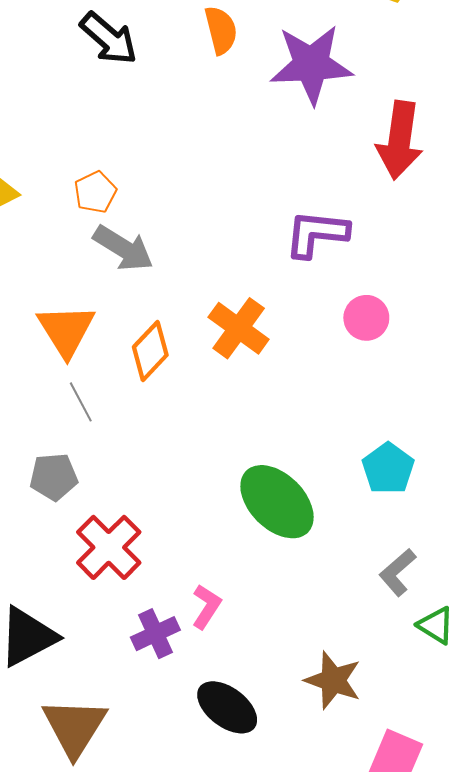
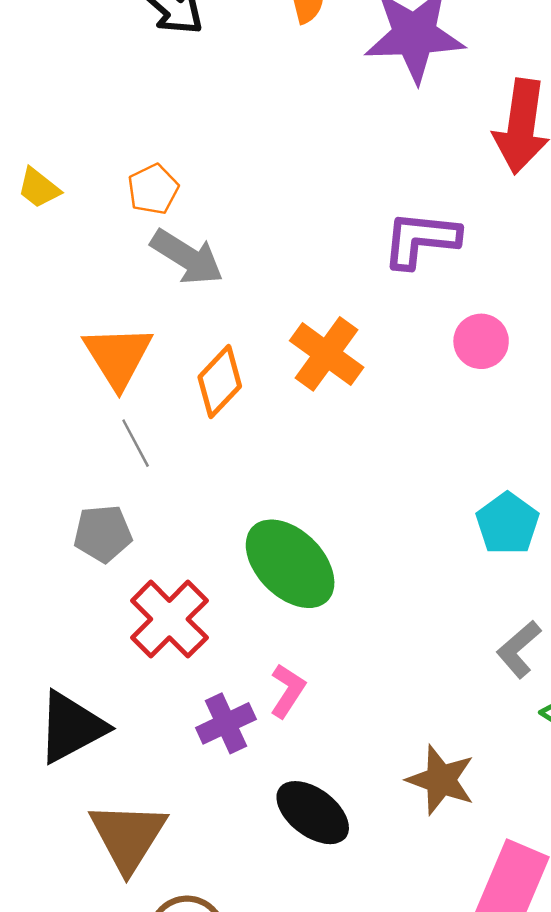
green ellipse: (277, 502) -> (290, 564), moved

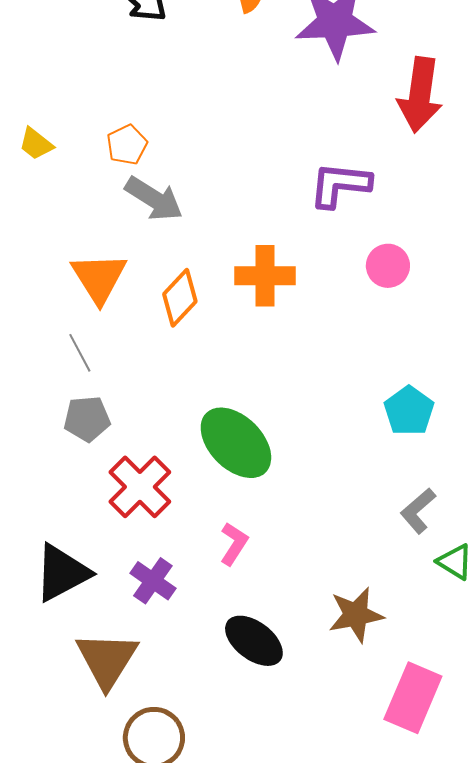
orange cross: (327, 354) -> (265, 276), turned -36
gray line: (136, 443) -> (80, 353), moved
purple cross: (226, 723) -> (153, 581), moved, turned -30
brown star: (441, 780) -> (356, 615), turned -30

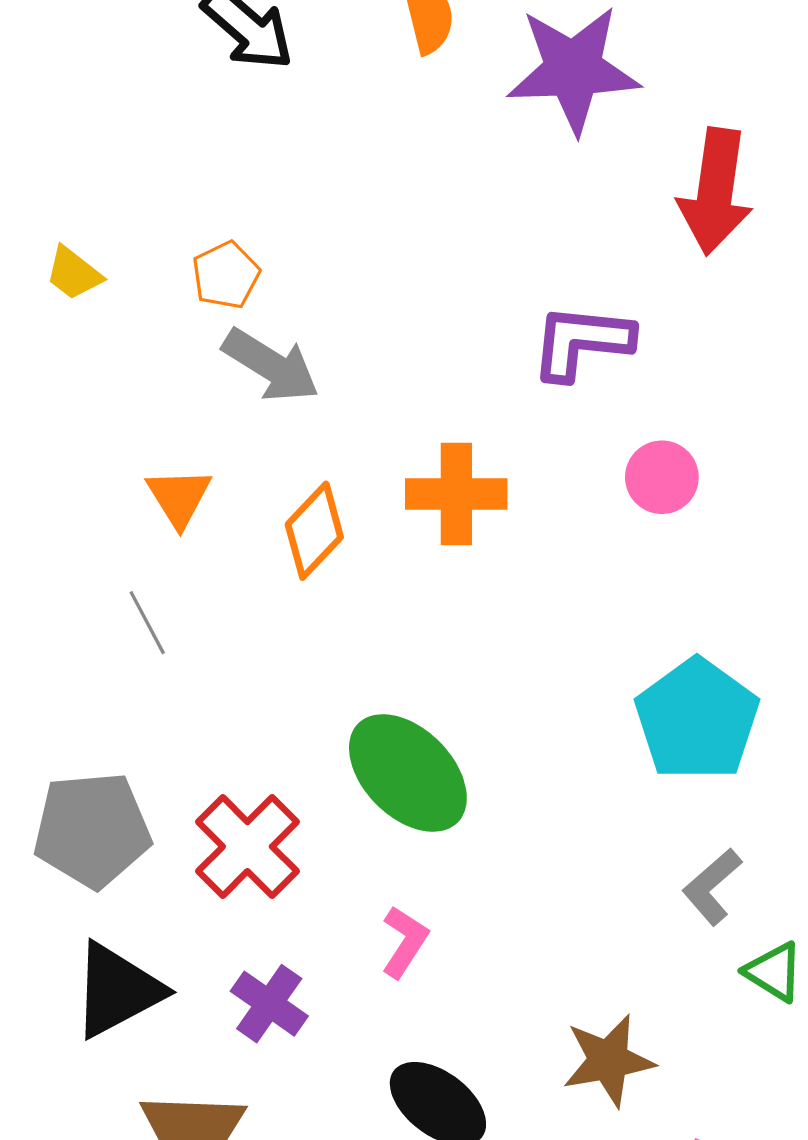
orange triangle: (99, 278) -> (179, 497), size x0.7
cyan pentagon: (409, 411) -> (697, 720), size x1.5
gray pentagon: (87, 419) -> (92, 830), moved, size x1.5

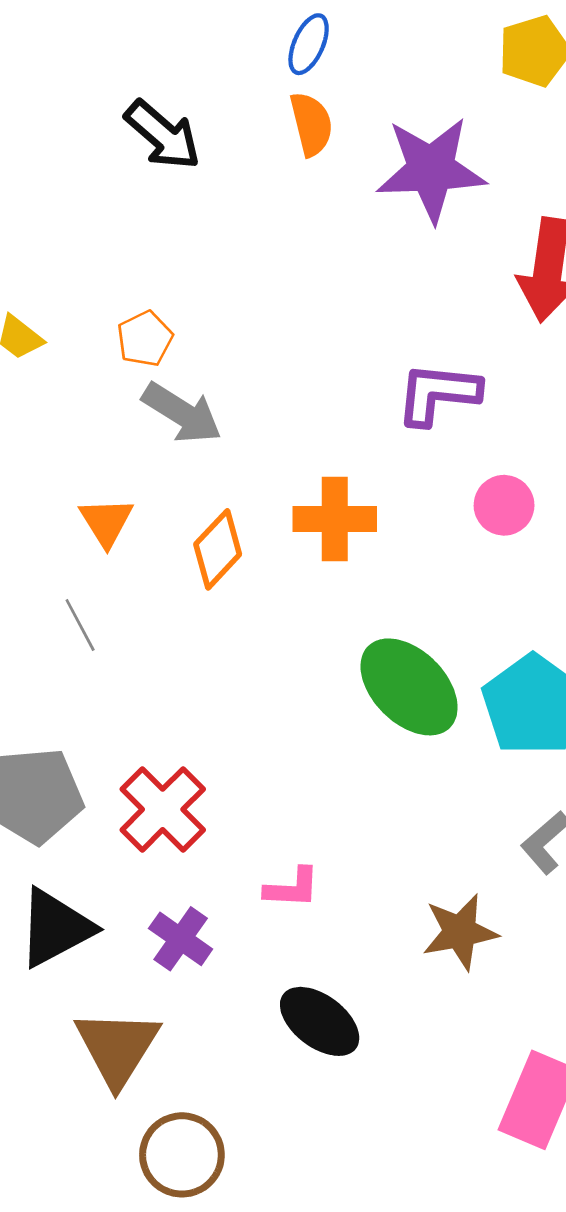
green ellipse: (408, 773) -> (409, 687), moved
pink L-shape: (405, 942) -> (292, 888), turned 60
brown star: (608, 1060) -> (460, 932), moved

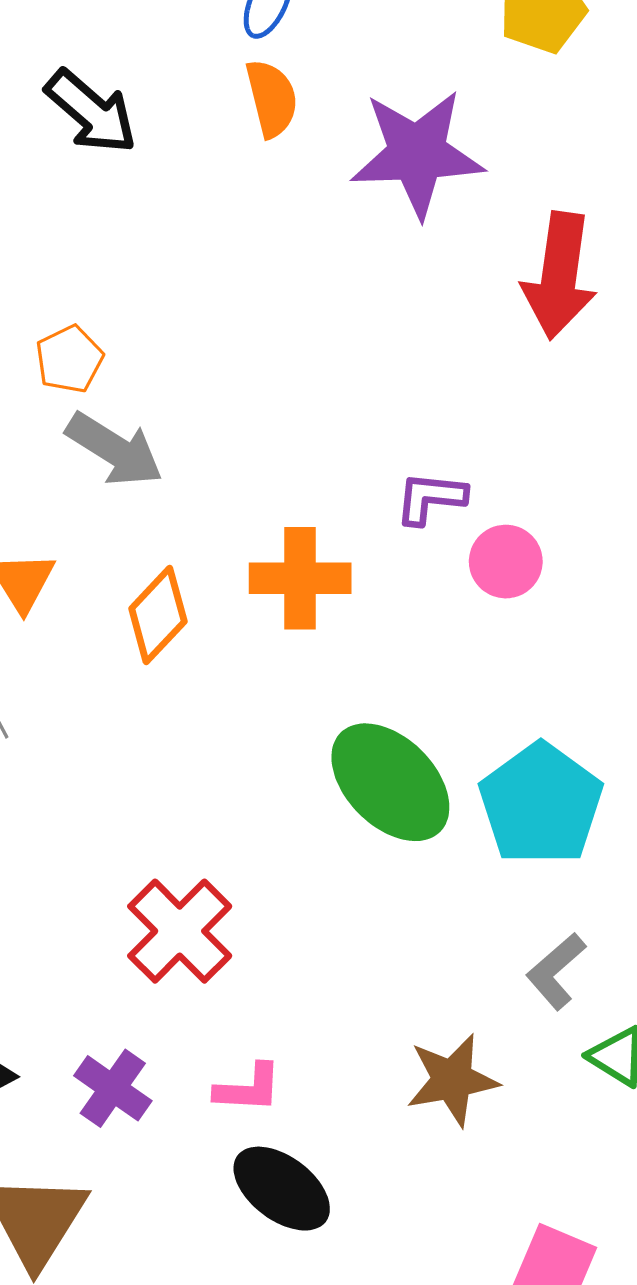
purple L-shape: (438, 394) -> (431, 498), moved, size x0.7
red cross: (163, 809) -> (180, 931), moved
pink L-shape: (292, 888) -> (248, 1088), moved

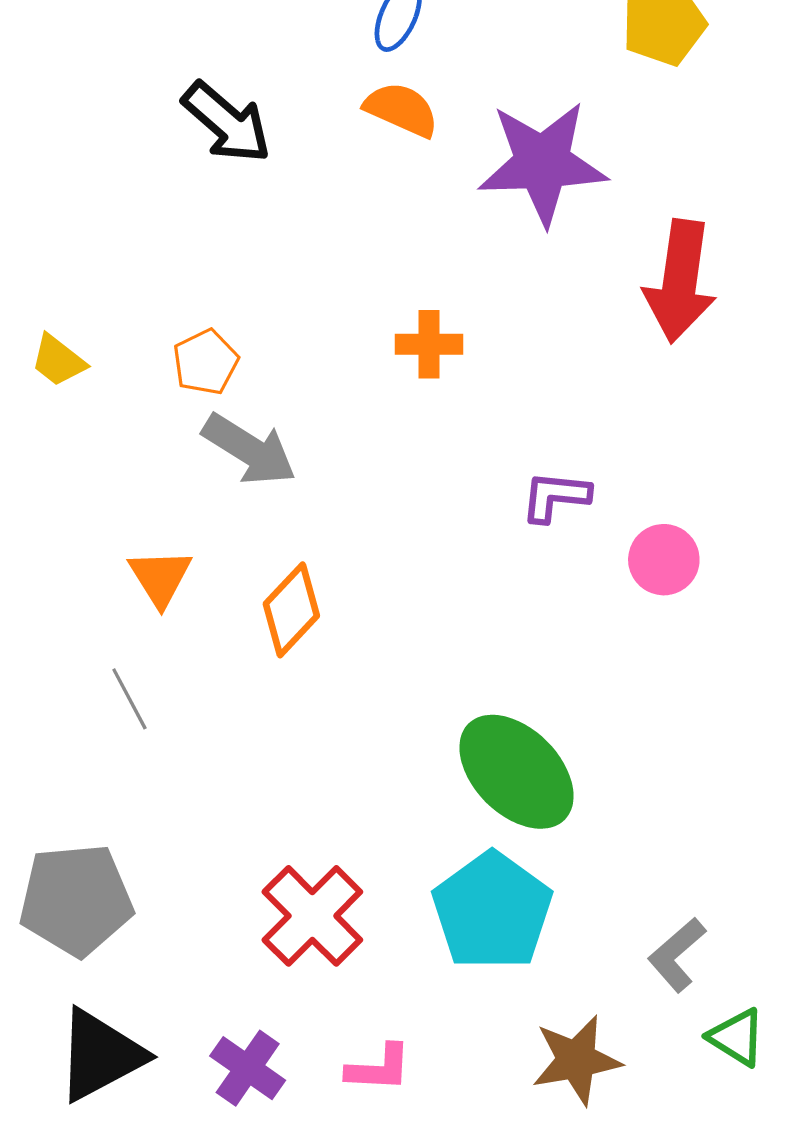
orange semicircle: (272, 98) -> (401, 109), turned -52
pink circle: (506, 562) -> (664, 560), moved
orange cross: (300, 578) -> (429, 344), moved, size x0.7
cyan pentagon: (541, 804) -> (492, 911), moved

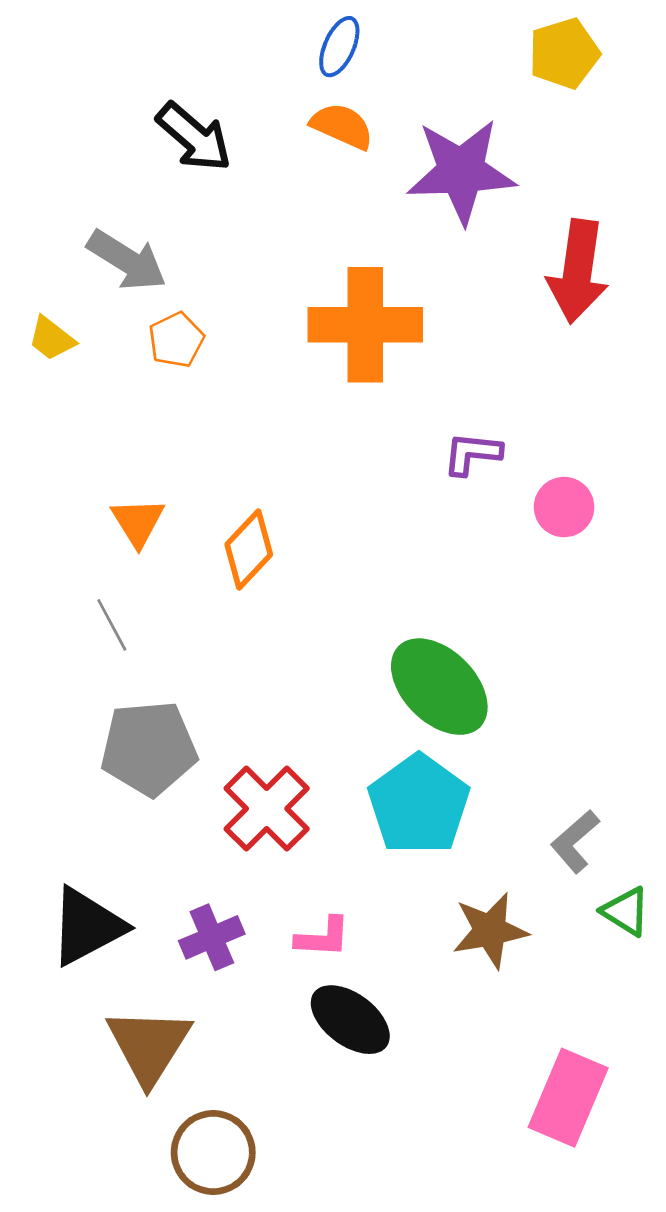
orange cross: (429, 344) -> (365, 325), size x2.0
gray arrow: (249, 450) -> (127, 260), moved
gray pentagon: (76, 900) -> (149, 748), moved
purple cross: (248, 1068) -> (212, 937), turned 32

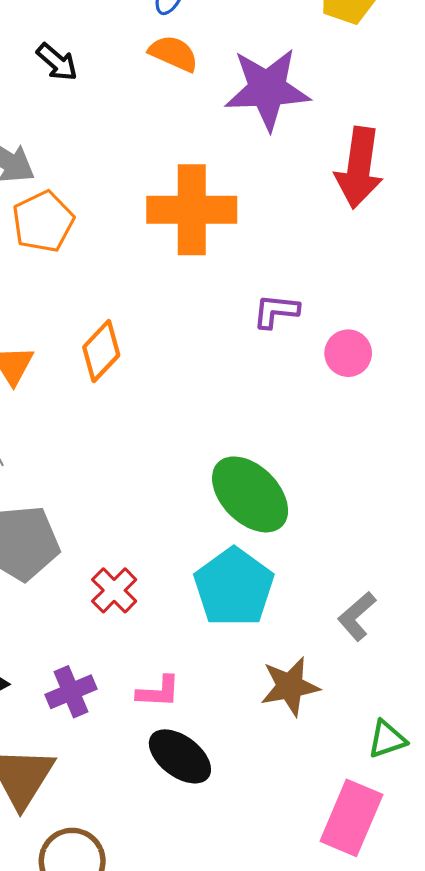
black arrow: (194, 137) -> (57, 62), size x0.7
orange pentagon: (176, 340) -> (43, 222), size x1.4
orange diamond: (249, 550) -> (101, 351), moved
red cross: (267, 809) -> (114, 590), size x0.7
green triangle: (626, 911) -> (387, 739), moved, turned -51

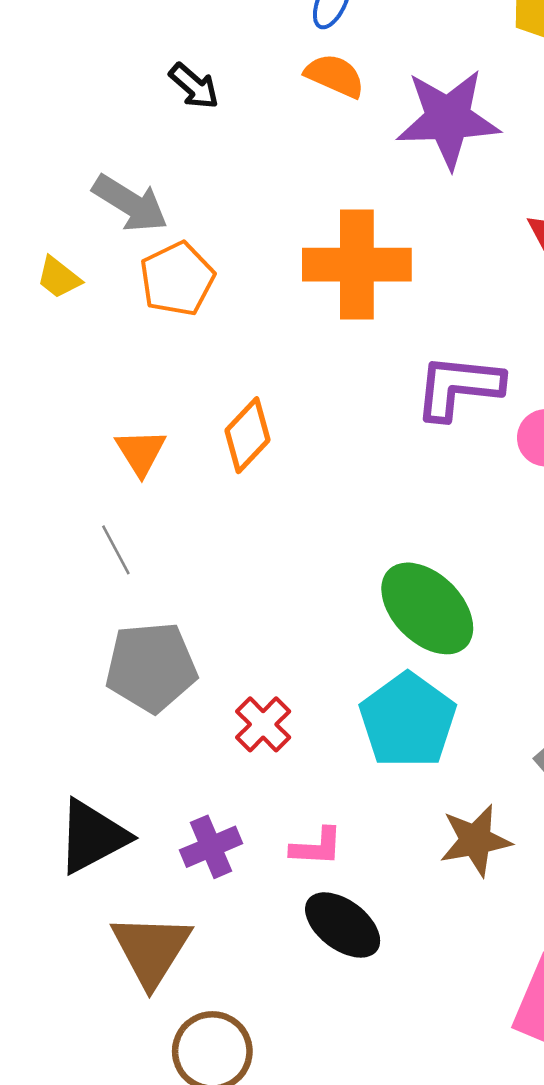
purple L-shape: (276, 311) -> (459, 387), size x1.6

